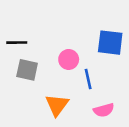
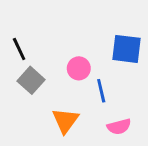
black line: (17, 43) -> (19, 49), turned 66
gray square: (27, 70) -> (31, 80), turned 30

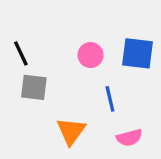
pink circle: (79, 68) -> (91, 55), moved
gray square: (31, 80) -> (34, 87), turned -35

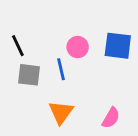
blue line: (110, 99) -> (61, 69), moved
pink semicircle: (129, 138) -> (111, 118), turned -45

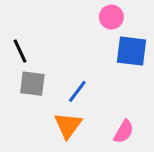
pink circle: (78, 47) -> (111, 17), moved
blue line: (61, 69) -> (77, 91), moved, turned 50

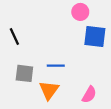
gray square: (32, 84) -> (24, 73), moved
blue line: (77, 91) -> (56, 66), turned 54

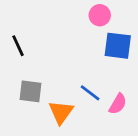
blue line: (56, 66) -> (90, 93), moved, turned 36
pink semicircle: (89, 95) -> (118, 104), moved

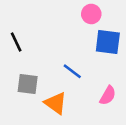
blue line: (90, 93) -> (72, 71), moved
orange triangle: (61, 112) -> (56, 103), turned -30

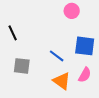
blue square: (108, 42) -> (85, 46), moved
orange triangle: (56, 103) -> (62, 81), moved

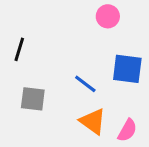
black line: (13, 33) -> (19, 49), turned 42
pink semicircle: (85, 75) -> (127, 130), moved

